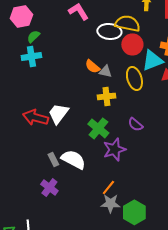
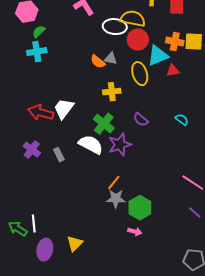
gray triangle: (105, 71) -> (111, 59), moved
white semicircle: (73, 159) -> (91, 145), moved
purple cross: (49, 187) -> (32, 150), moved

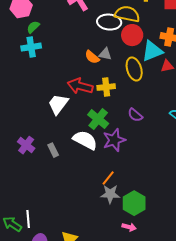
red arrow: (41, 113) -> (80, 86), moved

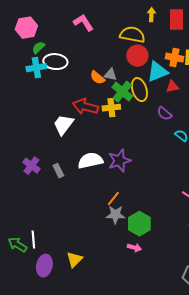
white ellipse: (109, 22) -> (55, 62), moved
purple semicircle: (135, 115) -> (164, 114), moved
green cross: (98, 119) -> (122, 92), moved
white semicircle: (85, 140) -> (90, 161), turned -40

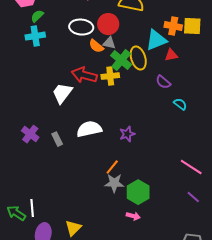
red circle: (137, 56) -> (108, 24), moved
white ellipse: (55, 62) -> (81, 27), moved
purple star: (119, 161) -> (127, 134), moved, size x0.7

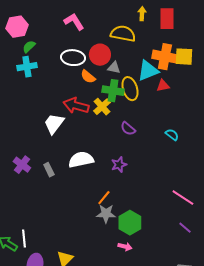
orange cross: (173, 26) -> (165, 57), size x1.4
gray triangle: (109, 43) -> (114, 68), moved
green cross: (121, 60) -> (113, 91), turned -30
yellow cross: (110, 76) -> (102, 107), turned -36
purple semicircle: (163, 82) -> (128, 129), moved

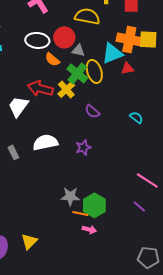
green cross: (113, 91) -> (77, 73), turned 30
orange line: (104, 198) -> (80, 213), moved, turned 63
purple line: (185, 228) -> (139, 206), moved

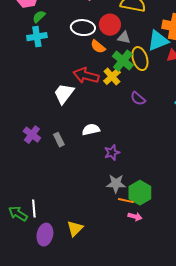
white semicircle: (45, 142) -> (91, 130), size x0.7
purple star: (83, 147) -> (112, 153), moved

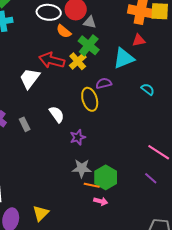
cyan triangle: (158, 41) -> (124, 58), moved
yellow ellipse: (140, 59) -> (90, 99), moved
purple semicircle: (138, 99) -> (104, 83), turned 126
white semicircle: (91, 130) -> (57, 114), turned 66

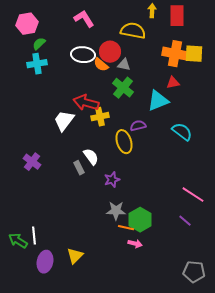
orange semicircle: (64, 31) -> (101, 65), moved
yellow cross: (78, 61) -> (100, 117), moved, turned 30
cyan semicircle: (148, 89) -> (182, 132), size x1.5
gray rectangle: (25, 124) -> (79, 168), moved

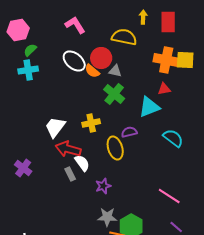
white ellipse: (83, 55) -> (74, 61), turned 35
red arrow: (86, 103) -> (68, 149), moved
pink line: (193, 195) -> (169, 196), moved

